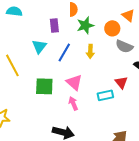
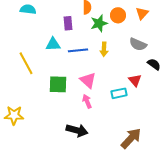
orange triangle: (128, 15) -> (142, 13), turned 32
orange circle: (112, 28) -> (118, 15), moved
cyan triangle: (39, 46) -> (53, 44), turned 49
blue line: (64, 52) -> (78, 50), turned 54

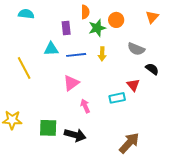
orange triangle: (142, 13) -> (152, 17), moved
pink triangle: (88, 80) -> (71, 83), moved, turned 42
green square: (58, 84) -> (48, 128), moved

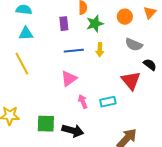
orange circle: (116, 20) -> (125, 17), moved
cyan triangle: (51, 49) -> (26, 34), moved
red triangle: (133, 85) -> (131, 81), size x1.5
cyan rectangle: (117, 98) -> (108, 102), moved

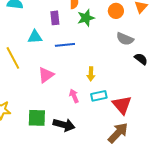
cyan triangle: (26, 34) -> (35, 37), moved
yellow arrow: (100, 50) -> (91, 74), moved
pink triangle: (69, 79) -> (46, 75), moved
red triangle: (131, 81) -> (122, 105), moved

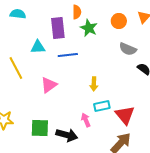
purple rectangle: (55, 18) -> (58, 28), size x1.5
green star: (86, 18) -> (89, 28), turned -30
pink arrow: (74, 96) -> (86, 120), moved

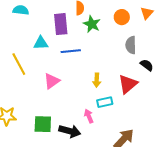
gray semicircle: (128, 49) -> (131, 45), turned 66
red triangle: (125, 115) -> (128, 84), moved, turned 30

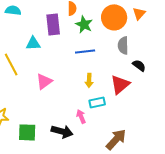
orange circle: (122, 17) -> (114, 17), size x1.6
blue line: (71, 51) -> (85, 51), moved
green square: (43, 124) -> (27, 132), moved

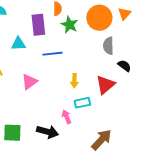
blue line: (85, 51) -> (52, 54), moved

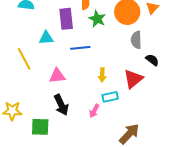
pink triangle: (29, 82) -> (57, 76), turned 30
pink arrow: (66, 117) -> (94, 111), turned -128
black arrow: (47, 132) -> (61, 105), moved, turned 50

